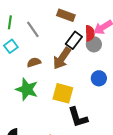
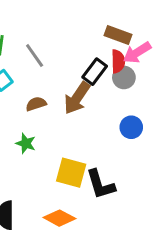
brown rectangle: (66, 15) -> (118, 35), moved
green star: (27, 89) -> (26, 143), size x0.6
yellow square: (63, 93) -> (71, 173), moved

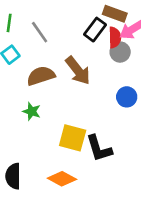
black rectangle: (95, 72) -> (95, 30), moved
brown arrow: (77, 98) -> (78, 71), turned -72
brown semicircle: (36, 104) -> (41, 76), size x1.5

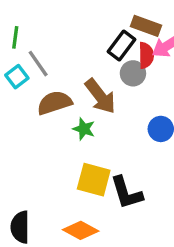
gray line: (40, 32) -> (38, 64), moved
gray circle: (120, 52) -> (133, 73), moved
green star: (32, 111) -> (84, 129), moved

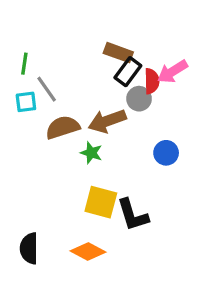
brown rectangle: (146, 26) -> (118, 53), moved
cyan square: (17, 77) -> (26, 102), turned 30
brown arrow: (100, 96) -> (107, 121), turned 108

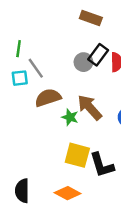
brown rectangle: (118, 53) -> (91, 18), moved
gray circle: (139, 99) -> (83, 62), moved
brown arrow: (107, 121) -> (90, 107), moved, turned 68

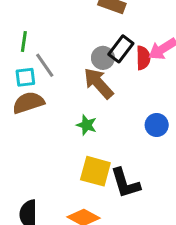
brown semicircle: (48, 98) -> (28, 103), moved
brown arrow: (90, 107) -> (98, 83), moved

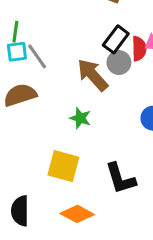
gray circle: (103, 58) -> (119, 63), moved
cyan square: (25, 77) -> (17, 52), moved
yellow square: (95, 171) -> (63, 166), moved

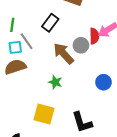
black rectangle: (116, 39) -> (50, 23), moved
cyan square: (17, 52) -> (15, 47), moved

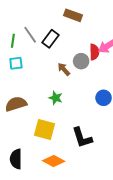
gray line: (27, 41) -> (30, 35), moved
brown arrow: (64, 53) -> (64, 69), size x0.6
brown semicircle: (15, 67) -> (16, 104), moved

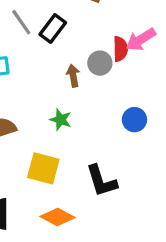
brown arrow: (64, 69) -> (73, 76), turned 32

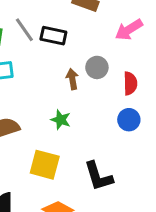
black rectangle: (53, 29) -> (53, 36), turned 65
pink arrow: (141, 40) -> (129, 30), moved
red semicircle: (120, 49) -> (130, 83), moved

